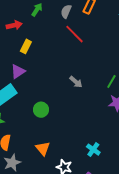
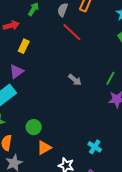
green circle: (41, 110) -> (34, 127), moved
orange triangle: (43, 148) -> (44, 148), turned 42

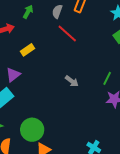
yellow rectangle: (24, 46) -> (27, 50), moved, turned 32
green circle: (34, 127) -> (32, 130), size x1.5

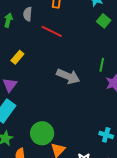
gray semicircle: (57, 11) -> (28, 14), moved
gray arrow: (72, 81) -> (68, 76), size x1.6

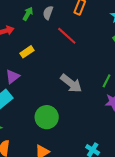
green circle: (42, 133) -> (47, 117), moved

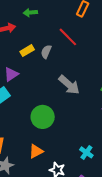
gray semicircle: (48, 13) -> (46, 52), moved
green arrow: (28, 14) -> (30, 13), turned -128

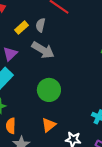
gray arrow: (69, 85) -> (43, 50), moved

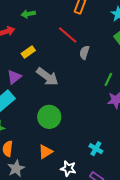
gray semicircle: (40, 25) -> (84, 52), moved

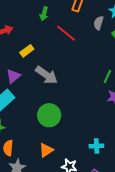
green arrow: (28, 14) -> (44, 14), moved, turned -64
gray semicircle: (84, 52) -> (99, 23), moved
cyan cross: (96, 149) -> (96, 146), turned -32

